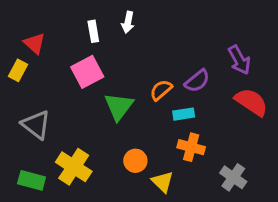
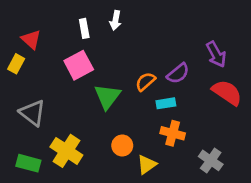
yellow triangle: (163, 182) -> (147, 165), turned 40

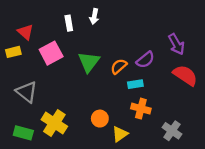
yellow rectangle: (16, 64) -> (13, 52), turned 48
pink square: (79, 65) -> (51, 53), moved
green triangle: (107, 97) -> (89, 62), moved

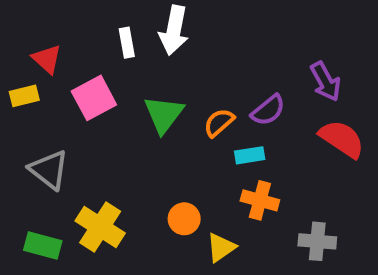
white arrow: (94, 16) -> (174, 30), size x1.6
gray cross: (172, 131) -> (317, 241), turned -30

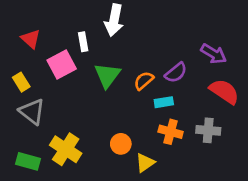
white rectangle: (127, 43) -> (83, 42), moved
purple arrow: (325, 82) -> (214, 54), turned -30
yellow rectangle: (24, 96) -> (21, 82), moved, turned 72
gray cross: (317, 241) -> (208, 130), moved

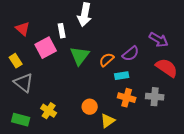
yellow cross: (66, 149) -> (49, 111), size x0.7

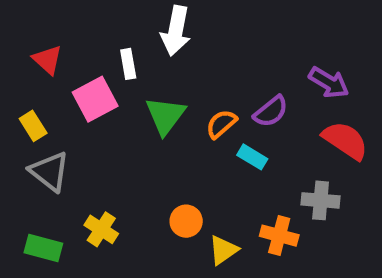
cyan rectangle: (122, 76) -> (252, 157), turned 40
orange cross: (127, 98) -> (279, 236), moved

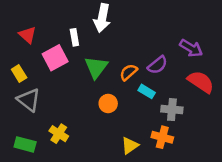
gray cross: (321, 200) -> (172, 110), moved
orange circle: (186, 221) -> (108, 103), moved

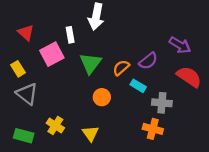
yellow triangle: (130, 146) -> (90, 133), moved, turned -30

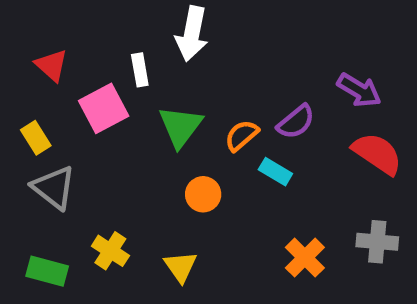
gray cross: (162, 103) -> (377, 242), moved
orange cross: (153, 129) -> (305, 258), turned 30

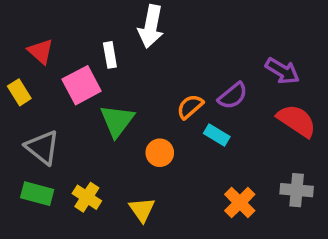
green triangle: (181, 126) -> (117, 121), moved
yellow rectangle: (36, 138) -> (19, 92), moved
green rectangle: (47, 271) -> (37, 194), moved

